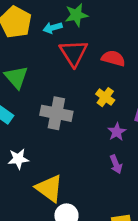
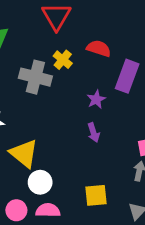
red semicircle: (113, 58) -> (99, 48), moved
yellow cross: (105, 97) -> (63, 60), moved

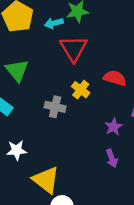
gray cross: (35, 77) -> (55, 107), size x0.7

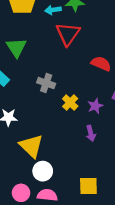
yellow cross: (81, 90) -> (70, 102), moved

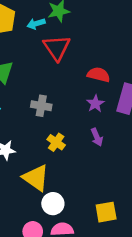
yellow cross: (70, 102) -> (56, 142), moved
purple star: (95, 106) -> (95, 104), moved
purple arrow: (91, 133) -> (97, 137), moved

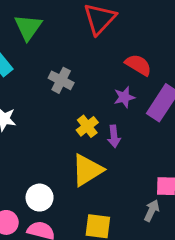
yellow cross: (56, 142) -> (87, 126), moved
yellow triangle: (36, 178) -> (87, 170), moved, turned 36

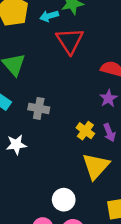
gray cross: (61, 80) -> (39, 108), moved

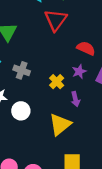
yellow cross: (85, 131) -> (57, 82), moved
white circle: (64, 200) -> (21, 111), moved

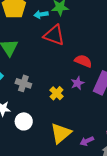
red triangle: (56, 20) -> (54, 35), turned -45
purple arrow: (75, 99) -> (87, 141), moved, turned 80

